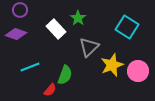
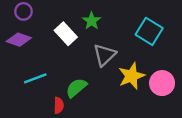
green semicircle: (65, 75) -> (76, 88), turned -150
red semicircle: (50, 90) -> (59, 105), turned -40

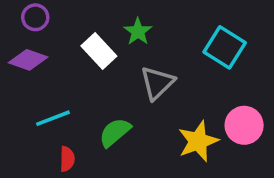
yellow star: (132, 76) -> (198, 141), moved
red semicircle: (59, 105) -> (67, 159), moved

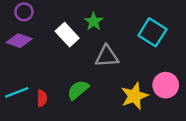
gray triangle: (157, 83) -> (107, 56), turned 40
cyan line: (53, 118) -> (17, 92), moved
red semicircle: (67, 159) -> (42, 98), moved

